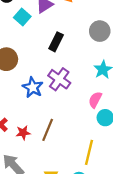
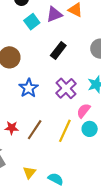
purple cross: (59, 79) -> (66, 88), moved
yellow line: (89, 152) -> (65, 131), moved

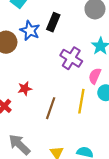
blue star: (29, 88) -> (30, 31), moved
red star: (12, 128) -> (25, 89), moved

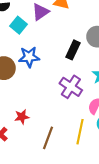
black rectangle: (53, 22) -> (73, 50), moved
blue star: (30, 31) -> (29, 57), turned -30

